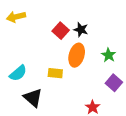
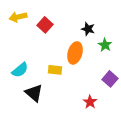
black star: (81, 30) -> (88, 29), moved
red square: (61, 31) -> (45, 25), moved
green star: (109, 55) -> (105, 45), moved

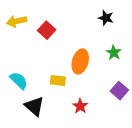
black star: (88, 29) -> (106, 18), moved
cyan semicircle: (20, 70) -> (19, 80), turned -96
red star: (90, 102) -> (80, 106), moved

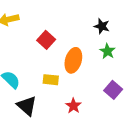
black star: (106, 18) -> (102, 26), moved
red square: (47, 30) -> (46, 40), moved

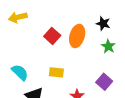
orange ellipse: (73, 60) -> (77, 36), moved
purple square: (113, 90) -> (104, 82), moved

